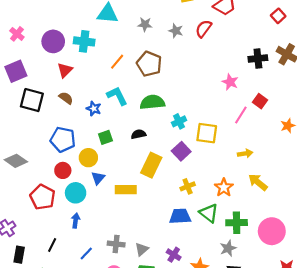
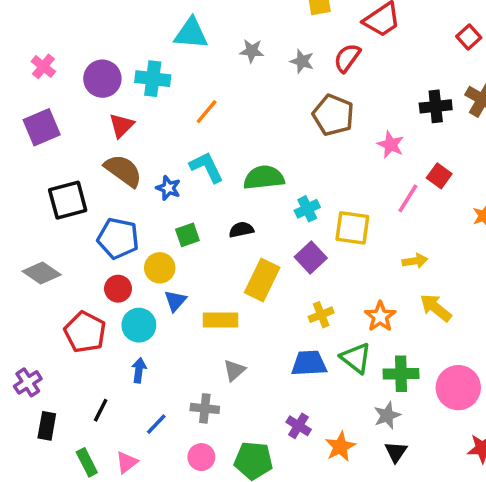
brown pentagon: (149, 64) -> (333, 115), moved
brown semicircle: (66, 98) -> (123, 171), size x1.6
black square: (32, 100) -> (68, 200), moved, turned -30
gray triangle: (142, 249) -> (234, 370), moved

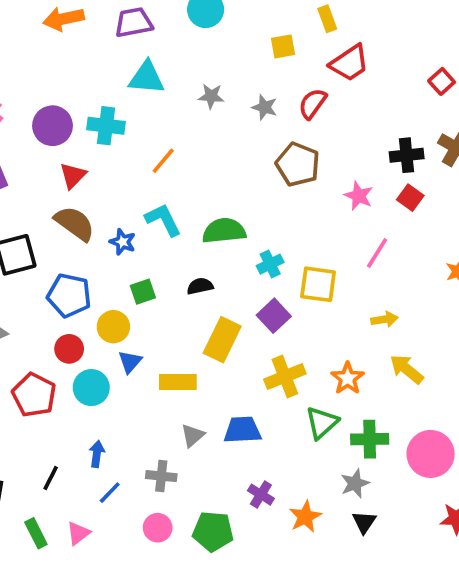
red square: (439, 176) -> (410, 198), moved
yellow cross: (321, 315) -> (285, 376), size x1.5
green triangle: (356, 358) -> (322, 423), turned 40
blue trapezoid: (309, 363) -> (242, 430), moved
blue arrow: (139, 370) -> (97, 454), moved

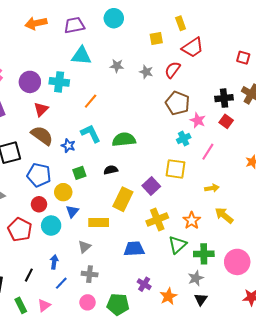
red square: (442, 81) -> (243, 58), turned -32
brown pentagon: (298, 164) -> (178, 103), moved
cyan cross: (270, 264) -> (184, 139), moved
gray triangle: (193, 436) -> (84, 247), moved

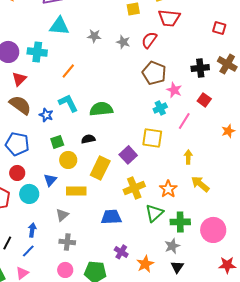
red trapezoid: (193, 48) -> (169, 18), turned 40
red square: (226, 121) -> (204, 100), moved
yellow arrow: (212, 188) -> (188, 157), turned -80
yellow circle: (63, 192) -> (68, 160), moved
blue line: (61, 283) -> (28, 251), moved

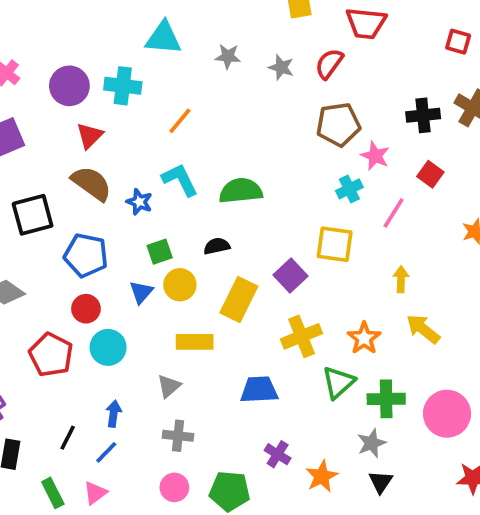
brown pentagon: (154, 73) -> (338, 125), turned -30
blue triangle: (50, 180) -> (141, 292), moved

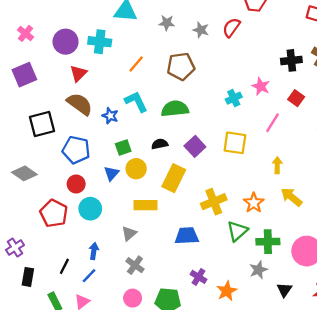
brown pentagon: (338, 125) -> (181, 66), moved
cyan cross: (349, 189) -> (234, 98), moved
purple square: (290, 276) -> (195, 146), moved
gray cross: (178, 436) -> (135, 265), turned 30
black triangle: (381, 482) -> (284, 290), moved

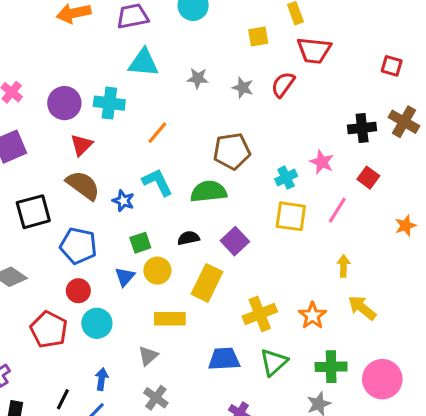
brown pentagon: (181, 66) -> (232, 151), moved
yellow square: (235, 143) -> (291, 216), moved
green triangle: (237, 231) -> (274, 362), moved

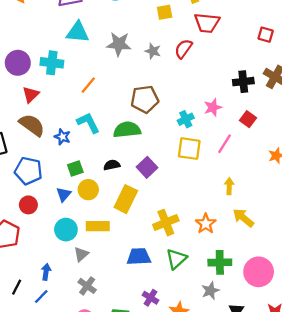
gray star: (198, 78) -> (119, 44), size x1.5
pink star: (322, 162) -> (213, 107), turned 30
cyan circle: (97, 323) -> (66, 230), moved

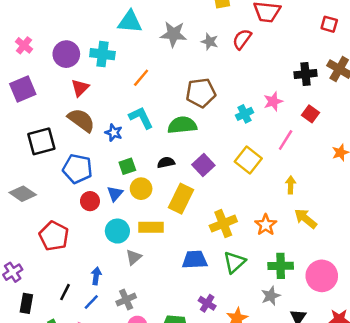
yellow square: (189, 149) -> (248, 160), moved, turned 30
red circle: (28, 205) -> (90, 201), moved
gray cross: (87, 286) -> (126, 300), moved, turned 30

